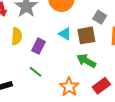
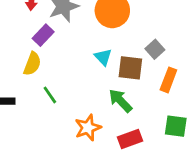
yellow semicircle: (17, 36) -> (32, 64), moved
purple rectangle: (38, 46) -> (43, 35), moved

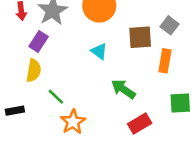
gray square: (155, 49) -> (169, 25), moved
brown square: (130, 68) -> (140, 37), moved
orange star: (88, 128) -> (73, 122), moved

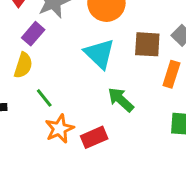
cyan triangle: (99, 51) -> (99, 54), size x1.6
red rectangle: (140, 123) -> (94, 137), moved

